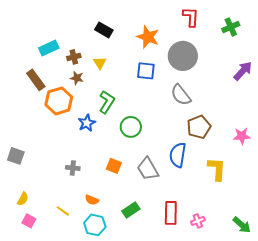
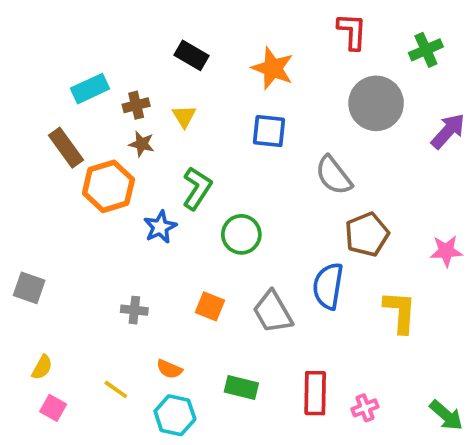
gray circle: (183, 56) -> (376, 103), moved
green rectangle: (131, 210) -> (241, 388), turned 48

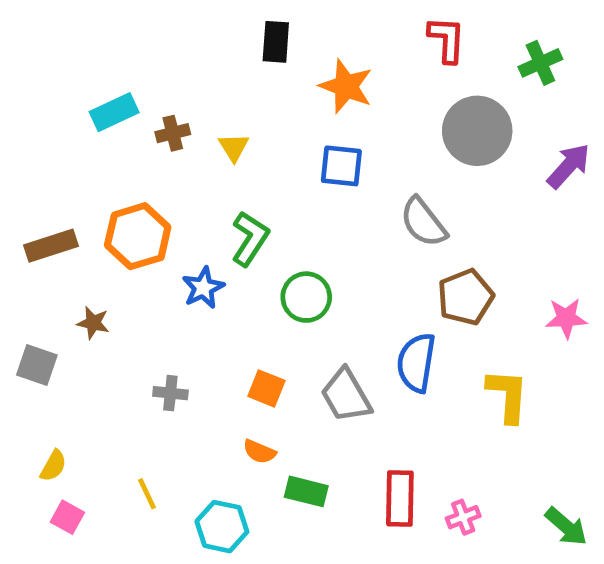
black rectangle: (192, 55) -> (276, 42), moved, turned 64
brown star: (142, 144) -> (93, 323), moved
brown rectangle: (66, 148) -> (51, 246), moved, turned -72
orange semicircle: (169, 369) -> (259, 452), moved
yellow line: (116, 389) -> (147, 494), turned 30

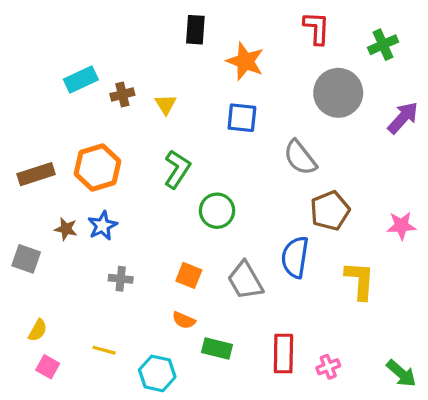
blue star: (203, 288) -> (102, 226), moved
yellow line: (147, 494) -> (104, 350), turned -50

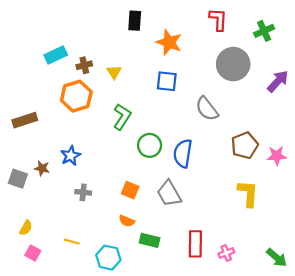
orange hexagon: (97, 168) -> (76, 96), moved
brown pentagon: (330, 211) -> (245, 145), moved
brown star: (66, 229) -> (42, 168), moved
blue semicircle: (295, 257) -> (183, 153), moved

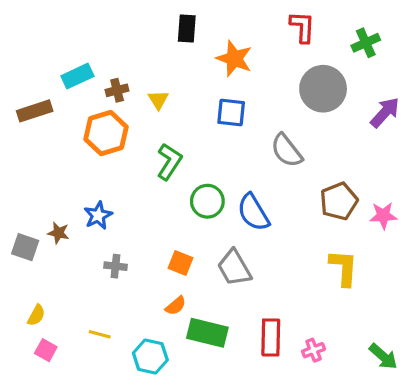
brown rectangle: (25, 120) -> (35, 111), moved
blue semicircle: (183, 153) -> (253, 212), turned -40
orange semicircle: (127, 221) -> (176, 306), turned -63
green rectangle: (150, 240) -> (207, 333), size x1.4

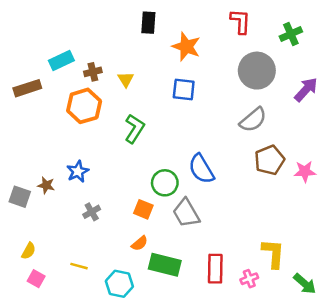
gray semicircle: (287, 151) -> (253, 120), moved, turned -92
green circle: (207, 201) -> (165, 183), moved
gray cross: (115, 266) -> (92, 212), turned -36
yellow L-shape: (344, 268) -> (273, 253), moved

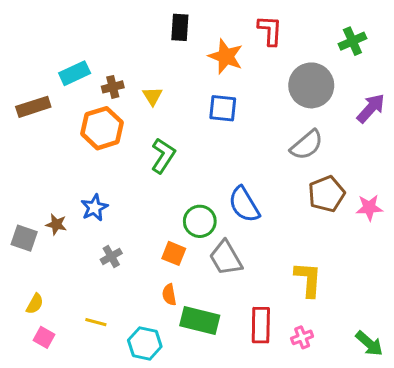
red L-shape: (240, 21) -> (270, 30), moved
orange semicircle: (140, 243) -> (169, 295), turned 120
yellow L-shape: (273, 253) -> (308, 279), moved

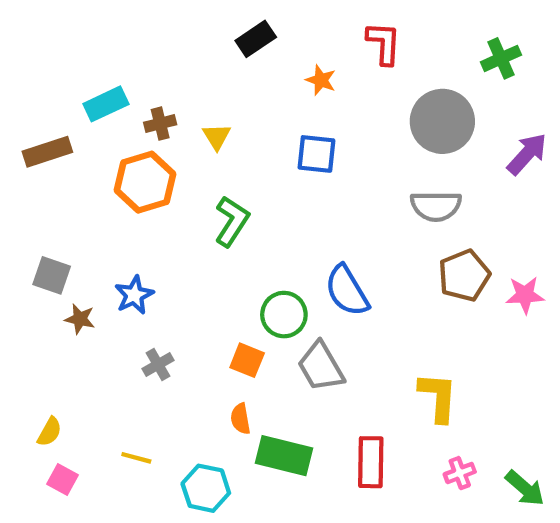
black rectangle: (180, 27) -> (256, 39), turned 52
orange star: (226, 56) -> (321, 80), size x0.6
gray semicircle: (307, 145) -> (436, 206), turned 40
gray square: (24, 238) -> (52, 275), moved
pink cross: (302, 337) -> (460, 473), moved

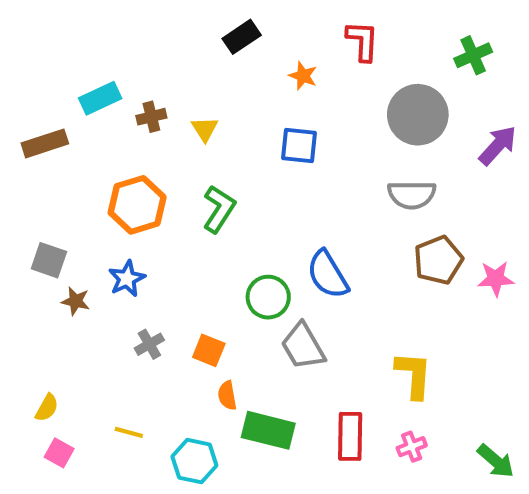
orange hexagon: (145, 182) -> (137, 205), moved
orange square: (247, 360) -> (209, 350), moved
pink cross: (460, 473) -> (412, 447), moved

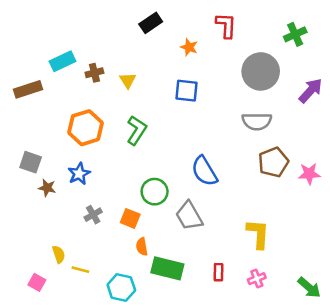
green circle: (268, 297) -> (155, 192), moved
yellow semicircle: (47, 408) -> (59, 254), moved, turned -48
red rectangle: (350, 436) -> (218, 272), size x0.6

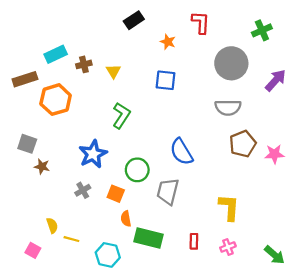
orange hexagon: (85, 128) -> (56, 100), moved
blue star: (79, 174) -> (93, 154), moved, size x1.4
gray trapezoid: (189, 216) -> (168, 191), turned 44

